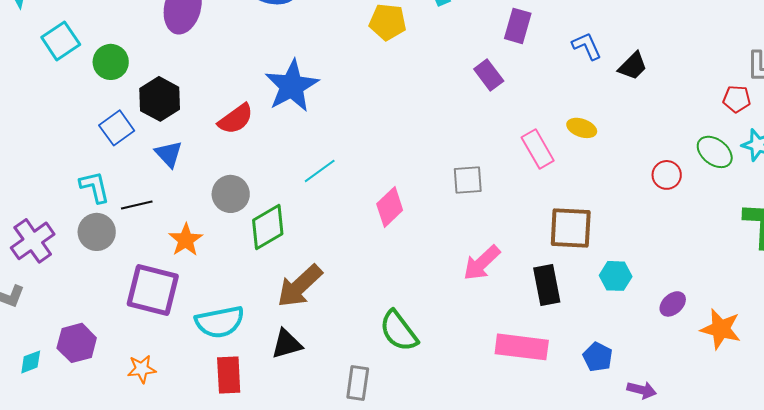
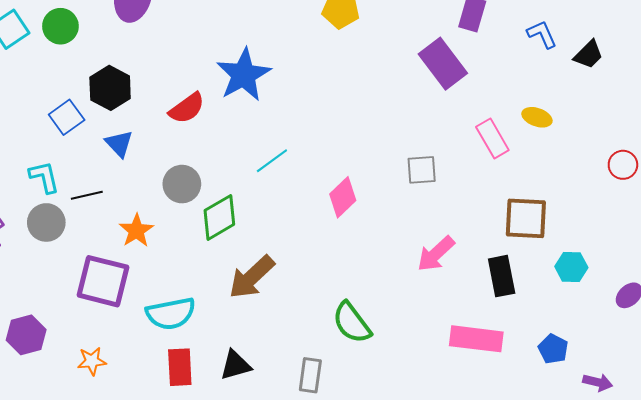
green circle: (111, 62) -> (60, 26), moved
purple rectangle: (489, 75) -> (443, 64), size x1.6
black triangle: (287, 344) -> (235, 365), moved

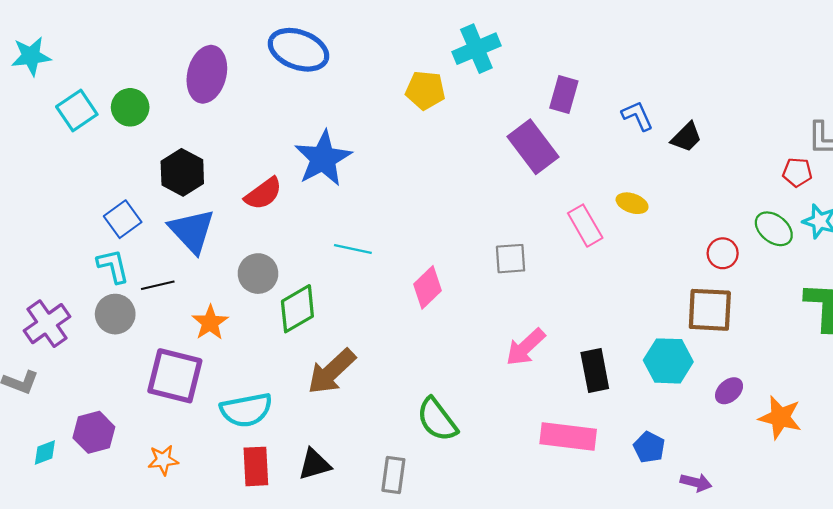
blue square: (67, 117) -> (123, 219), moved
blue triangle: (119, 144) -> (192, 231), size x1.6
cyan line: (272, 161) -> (353, 249), turned 48
brown square: (526, 218) -> (710, 310), moved
cyan hexagon: (571, 267) -> (668, 361), size x1.4

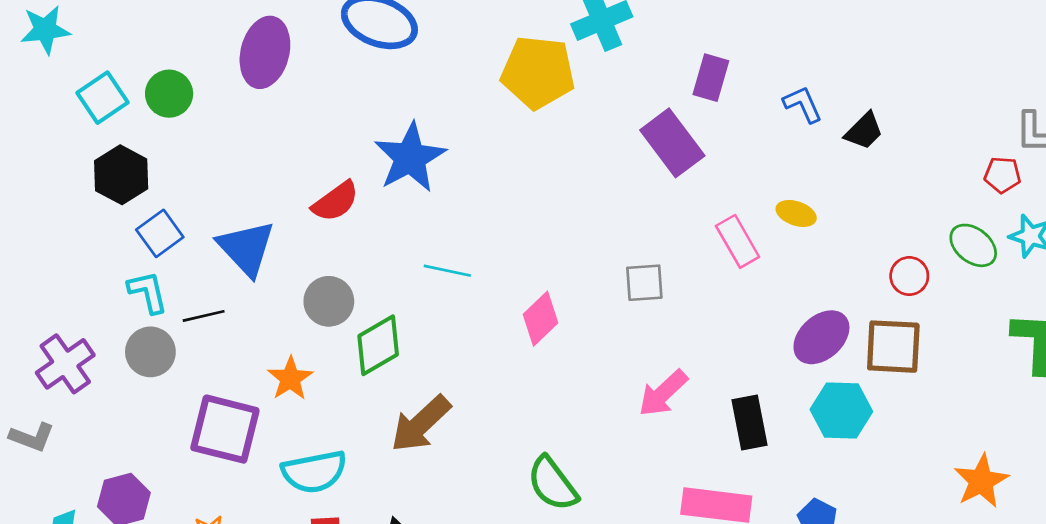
yellow pentagon: (425, 90) -> (538, 72), size x1.5
black hexagon: (182, 172) -> (121, 175), moved
orange star: (210, 323) -> (290, 379), moved
purple ellipse: (729, 391) -> (821, 337), moved, size x1.6
orange star: (780, 417) -> (981, 481), turned 30

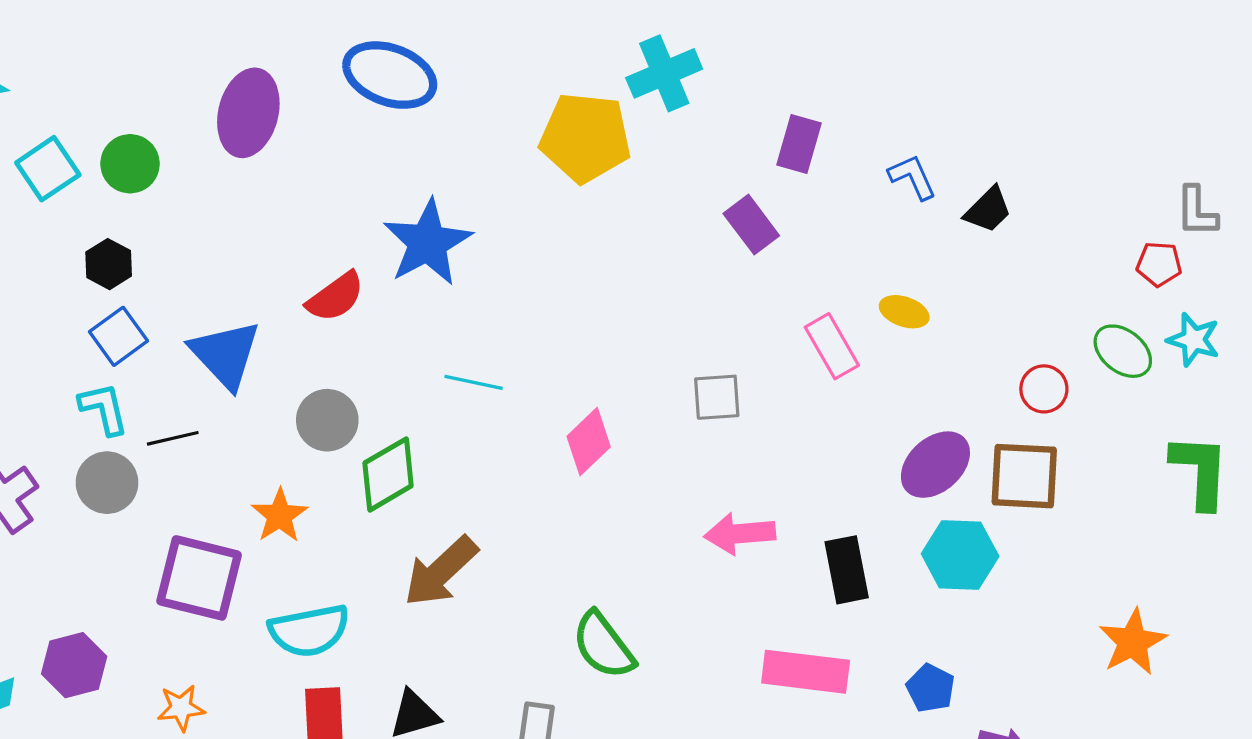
purple rectangle: (672, 143) -> (751, 225), size x0.7
black hexagon: (121, 175) -> (109, 264), moved, size x0.7
pink arrow: (663, 393) -> (740, 534), turned 38

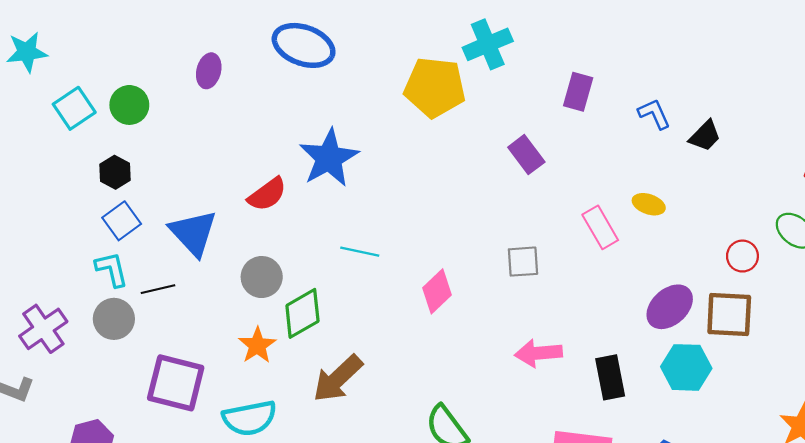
purple ellipse: (248, 113) -> (209, 71), size x0.6
purple rectangle: (751, 225) -> (526, 155), moved
orange star: (280, 516) -> (257, 345), moved

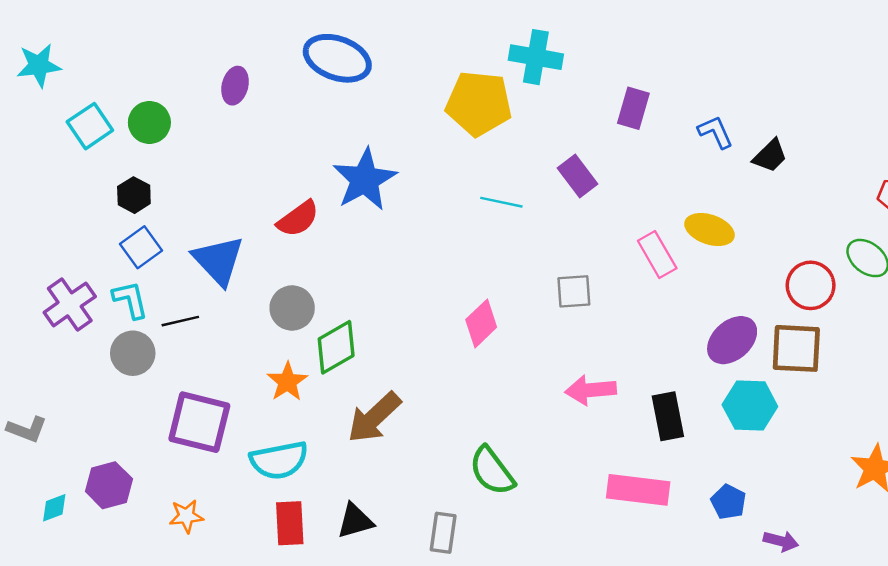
cyan cross: (488, 44) -> (536, 57), turned 33
yellow ellipse: (649, 204) -> (710, 230), size x1.4
cyan line: (360, 252) -> (501, 202), moved
red circle: (742, 256) -> (811, 285), size x1.4
purple cross: (43, 329) -> (70, 304), moved

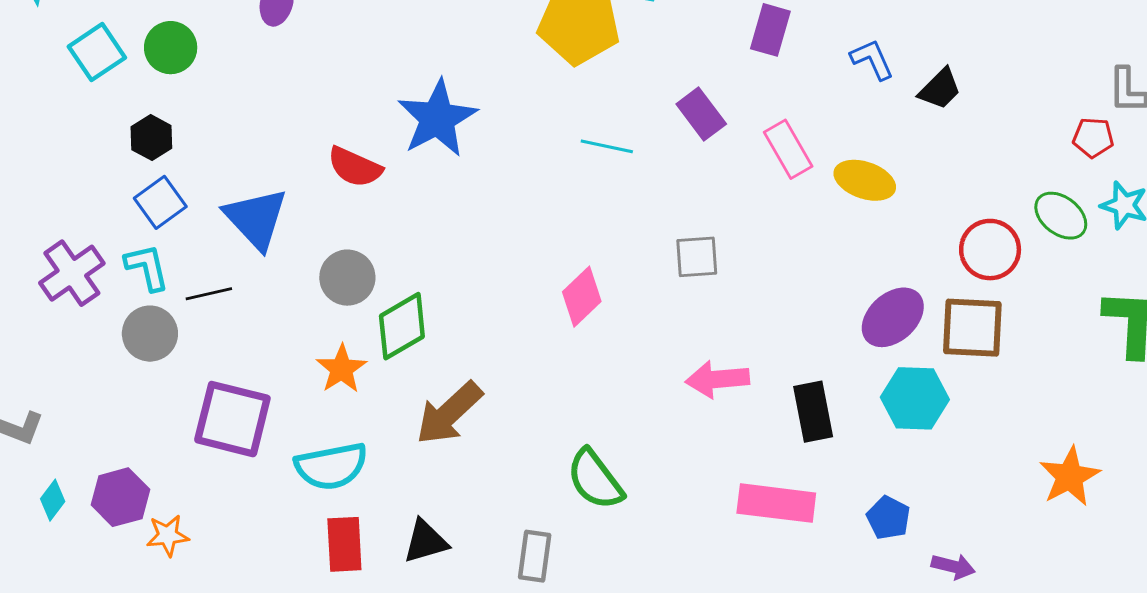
red semicircle: (298, 219) -> (355, 167), turned 60
pink rectangle: (657, 254) -> (788, 149), moved
cyan diamond: (54, 508) -> (53, 500), moved, turned -32
orange star: (186, 516) -> (168, 535), moved

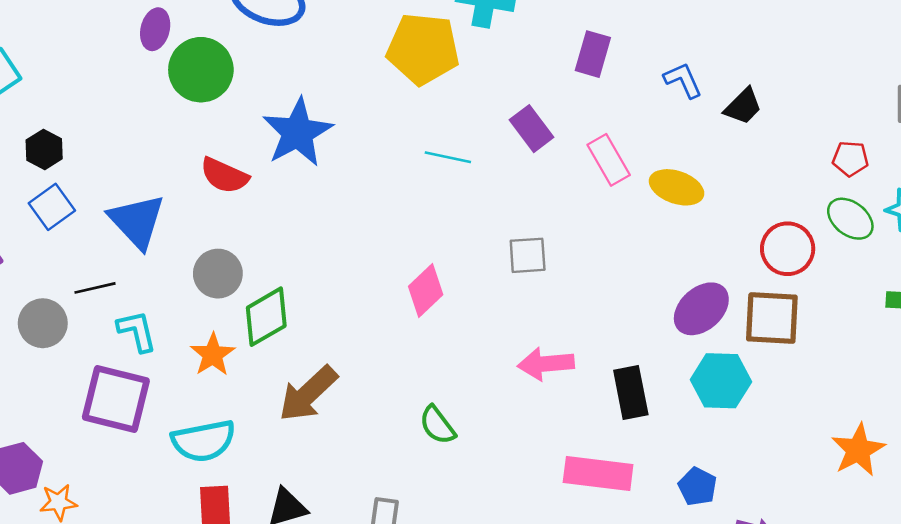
green circle: (171, 48) -> (201, 70), moved, size x1.4
red pentagon: (1093, 138) -> (850, 159), moved
cyan L-shape: (147, 267) -> (137, 331), moved
green semicircle: (595, 479) -> (437, 425), moved, size x0.7

